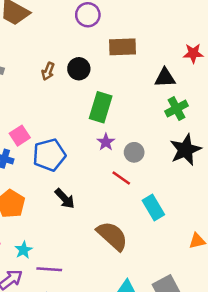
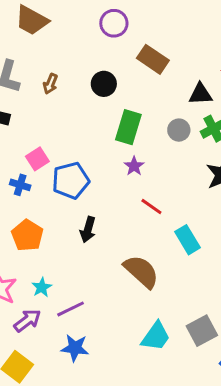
brown rectangle: (123, 47) -> (153, 59), turned 36
brown arrow: (48, 71) -> (50, 84), moved
gray circle: (134, 152) -> (179, 130), moved
black arrow: (65, 199) -> (88, 230), turned 60
purple line: (49, 269) -> (71, 309), turned -30

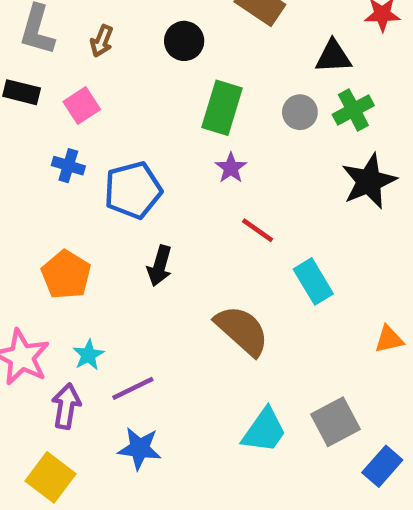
pink square: (37, 159) -> (82, 106), moved
blue cross: (20, 185) -> (68, 166), moved
purple arrow: (27, 321) -> (66, 406), turned -44

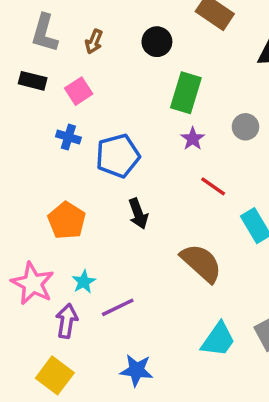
gray circle: (300, 112) -> (245, 127), moved
black arrow: (160, 266) -> (138, 214), turned -36
blue star: (140, 448) -> (137, 370), moved

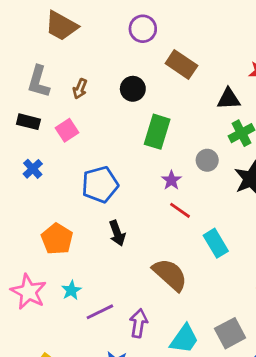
blue cross: (68, 137) -> (33, 169), moved, turned 30
purple star: (193, 139) -> (171, 180), moved
purple arrow: (67, 321) -> (139, 323), moved

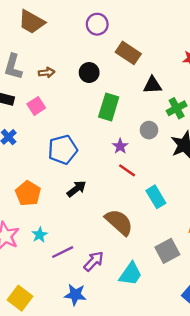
brown arrow: (80, 89) -> (47, 73), turned -119
black triangle: (229, 99) -> (152, 85), moved
black arrow: (117, 233) -> (76, 189), turned -108
purple arrow: (139, 323) -> (94, 261), turned 35
gray square: (230, 333) -> (167, 251), moved

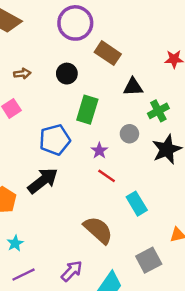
purple circle: (97, 24) -> (75, 23), size x1.5
blue pentagon: (63, 150) -> (55, 140), moved
black arrow: (76, 189) -> (43, 181), moved, size x1.5
purple line: (63, 252) -> (24, 275), moved

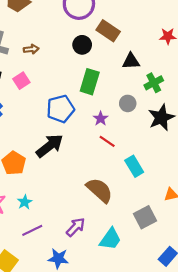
black circle: (67, 74) -> (82, 45), moved

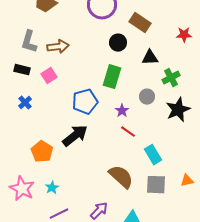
brown rectangle: (108, 31) -> (140, 23), moved
black circle: (82, 45) -> (118, 43), moved
brown arrow: (31, 49) -> (58, 47), size x1.5
gray square: (145, 217) -> (156, 185), moved, turned 30

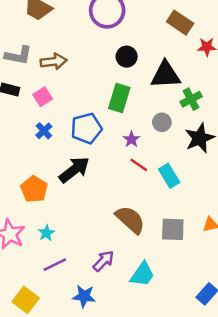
brown rectangle: (140, 23) -> (180, 23), moved
gray L-shape: (29, 42) -> (18, 55), turned -95
black triangle: (150, 58) -> (166, 75), size x1.5
blue cross: (25, 103) -> (44, 131), moved
cyan rectangle: (153, 155) -> (169, 176), moved

